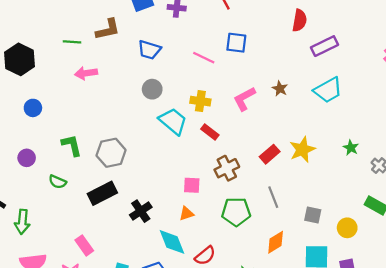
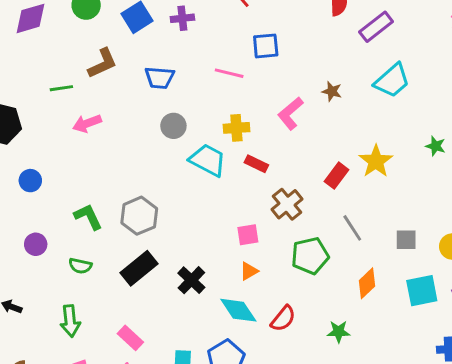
green arrow: (22, 222) -> (70, 321), moved

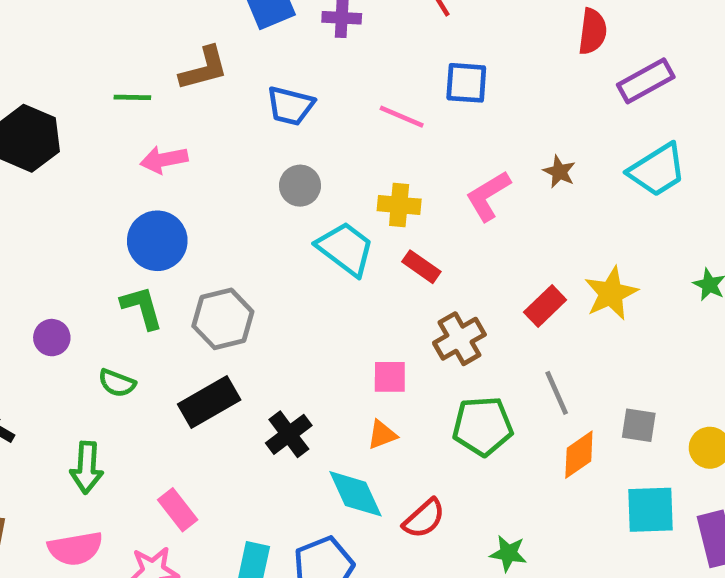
blue circle: (30, 181) -> (157, 241), moved, size x1.6
orange diamond: (367, 283) -> (579, 455), moved

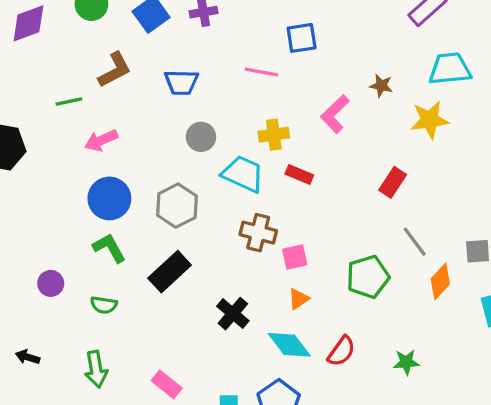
cyan trapezoid: (657, 170) -> (450, 69), turned -141
yellow star: (611, 293) -> (430, 120), moved, turned 30
gray hexagon: (223, 319) -> (177, 206), moved
brown cross: (459, 339) -> (258, 233), moved, turned -33
black rectangle: (209, 402) -> (170, 272), moved

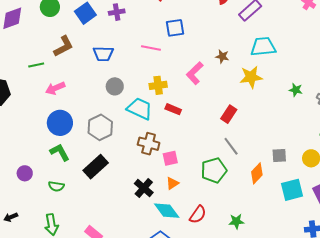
gray line: (415, 242) -> (231, 146), moved
black cross: (233, 314) -> (144, 188), moved
black arrow: (28, 357) -> (11, 217), turned -40

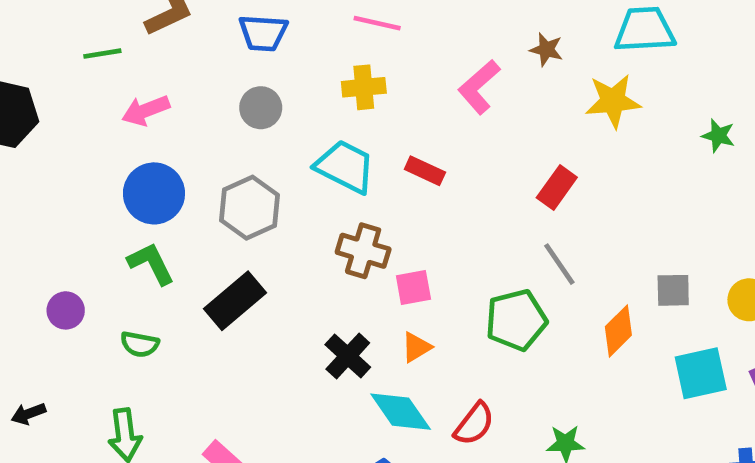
yellow cross: (158, 85) -> (364, 87), moved
gray circle: (115, 86) -> (261, 108), moved

